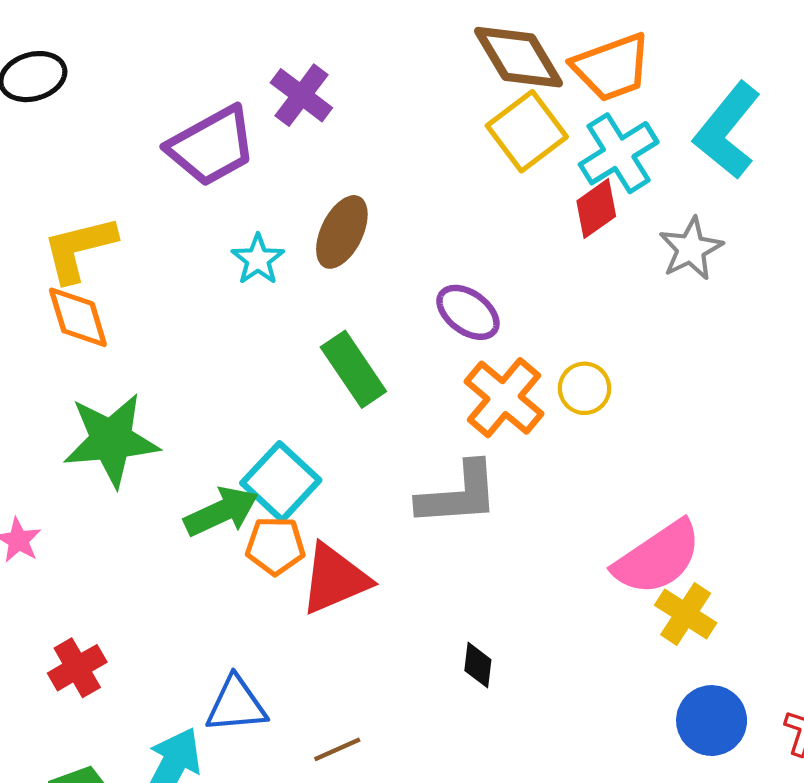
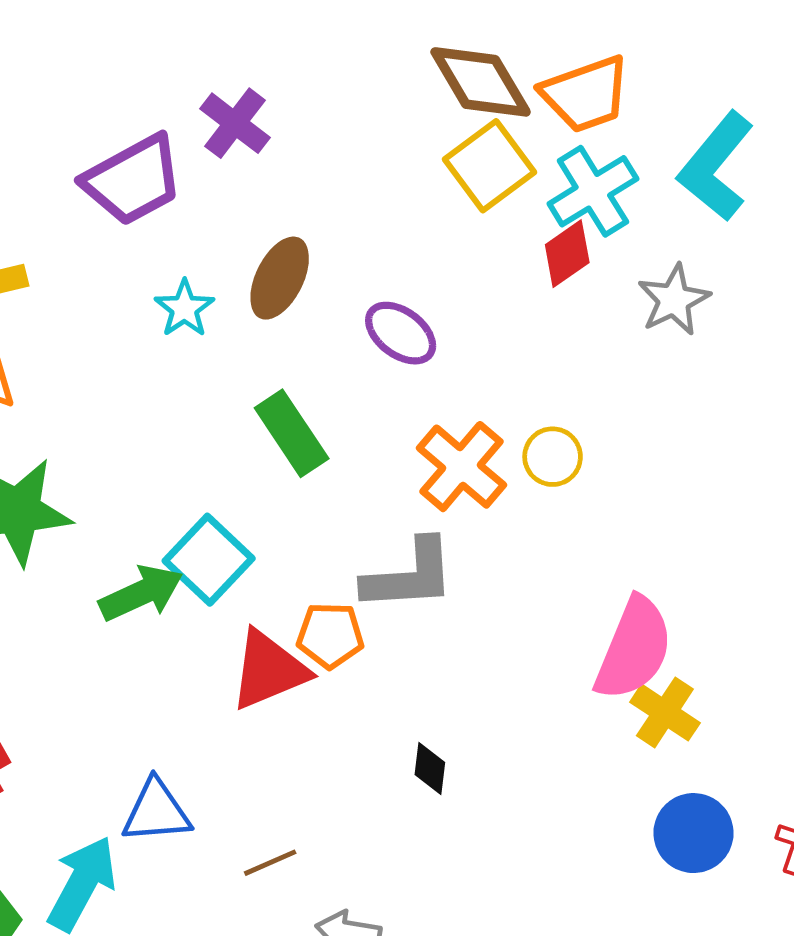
purple ellipse: (468, 312) -> (401, 333), moved
orange pentagon: (275, 546) -> (330, 635), moved
pink semicircle: (658, 558) -> (634, 649), turned -34

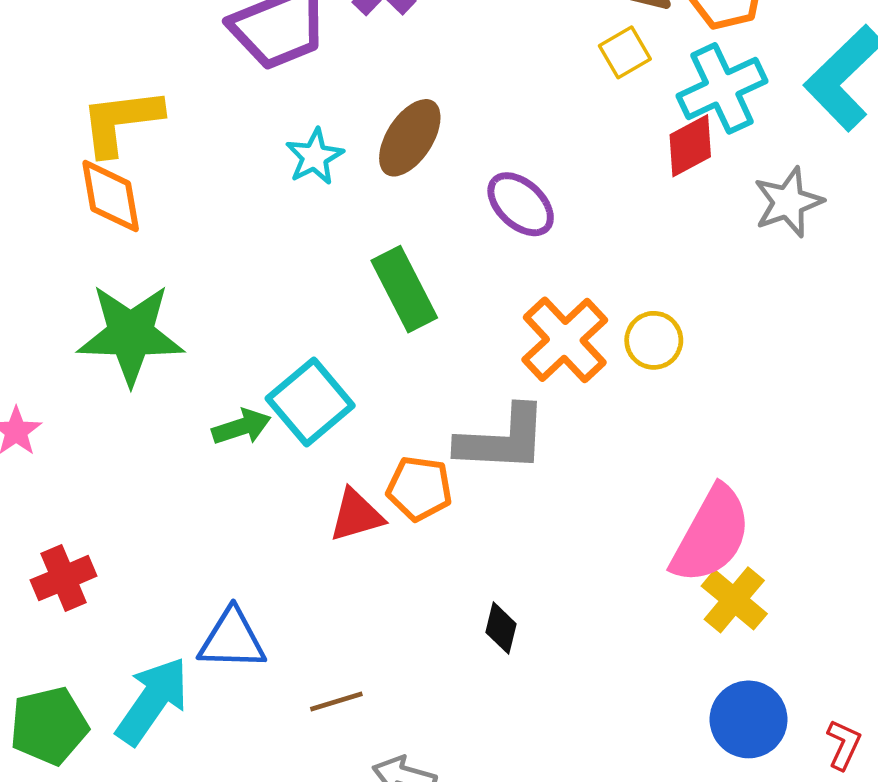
yellow square: (489, 166) -> (625, 52), size x0.6
green arrow: (141, 593) -> (241, 427), size x0.7
red triangle: (269, 670) -> (356, 515), size x0.7

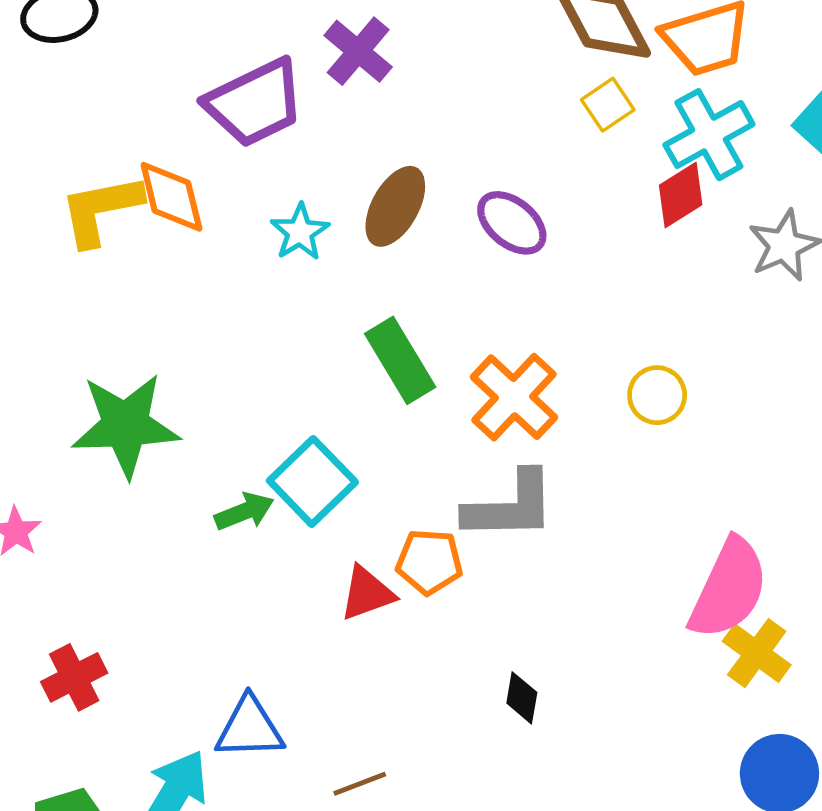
orange diamond: (111, 196) -> (171, 197), moved
purple ellipse: (521, 204) -> (512, 223), moved
orange cross: (565, 340) -> (514, 397), moved

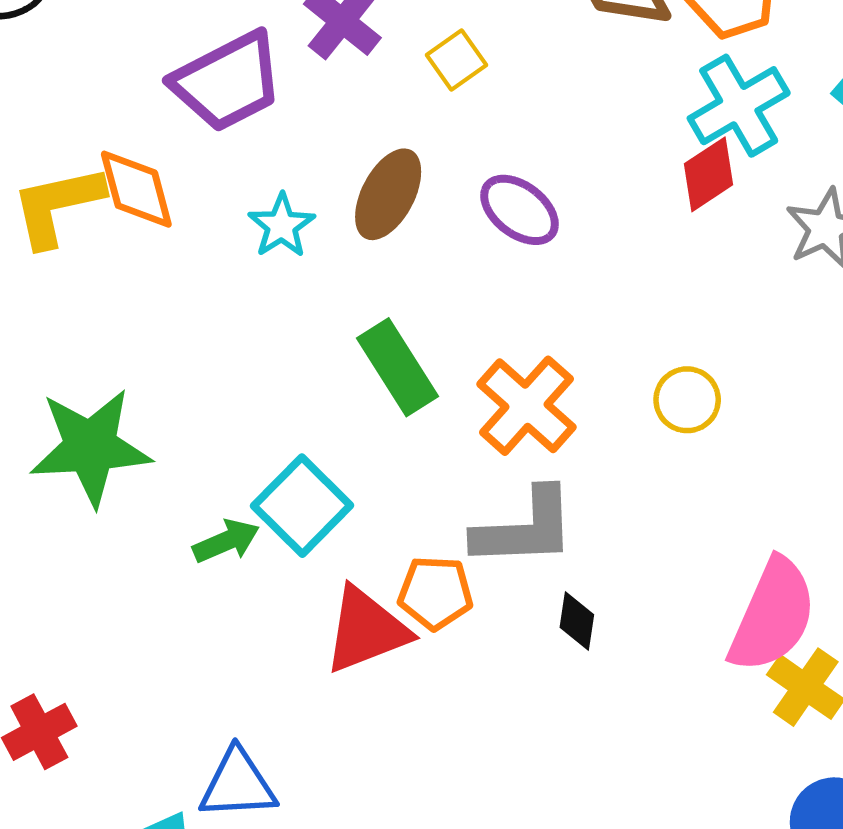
yellow square: (608, 105) -> (456, 60), moved
red triangle: (367, 593) -> (366, 630), size x1.4
black diamond: (522, 698) -> (577, 621), moved

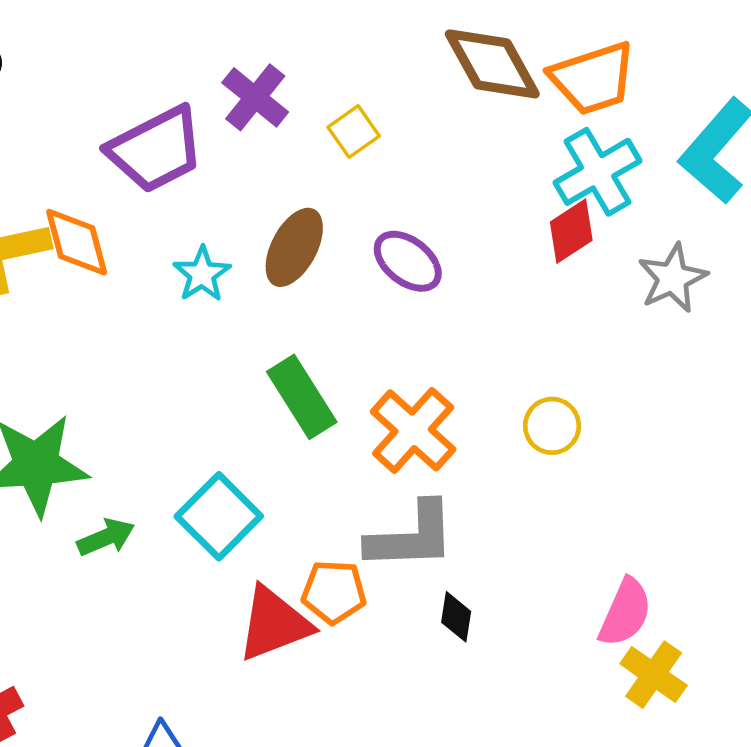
green arrow: (226, 541) -> (106, 537), moved
pink semicircle: (773, 615) -> (625, 613), size x0.7

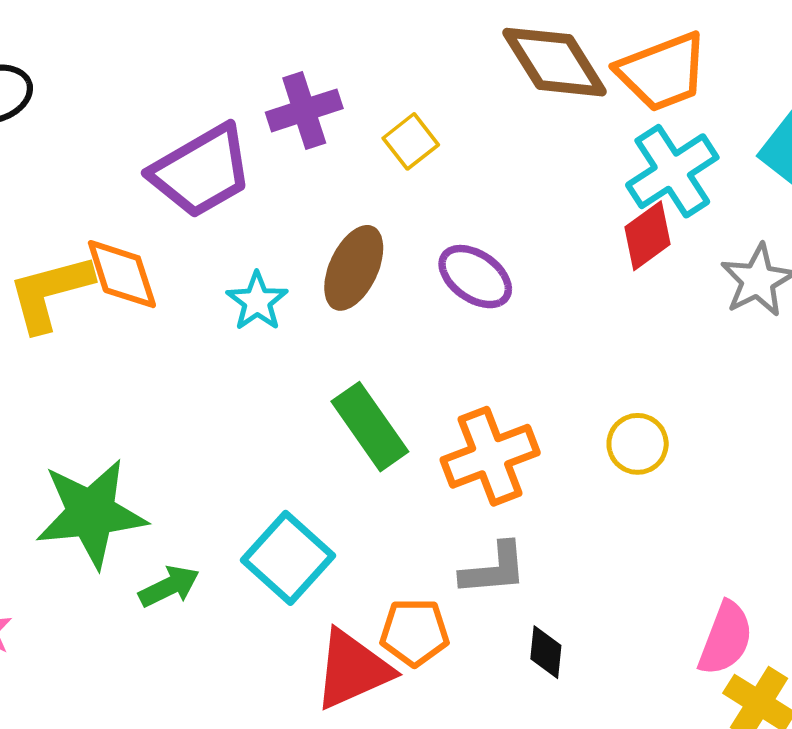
purple cross: (255, 97) -> (304, 110), turned 36
orange cross: (413, 430) -> (490, 456), turned 30
gray L-shape: (411, 536) -> (494, 569), size x0.7

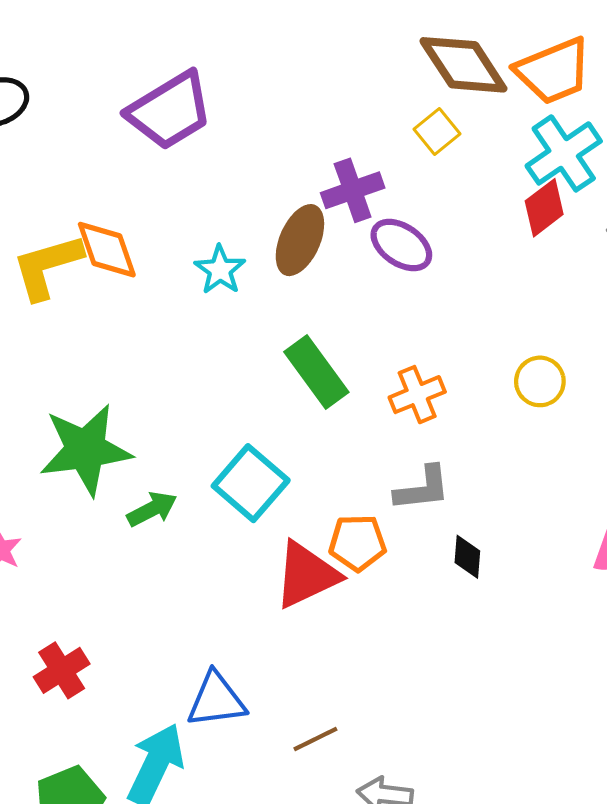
purple cross: (304, 110) -> (353, 190), moved
yellow square: (411, 141) -> (437, 132), moved
purple trapezoid: (201, 171) -> (170, 111), moved
orange cross: (490, 456) -> (417, 395), size x0.7

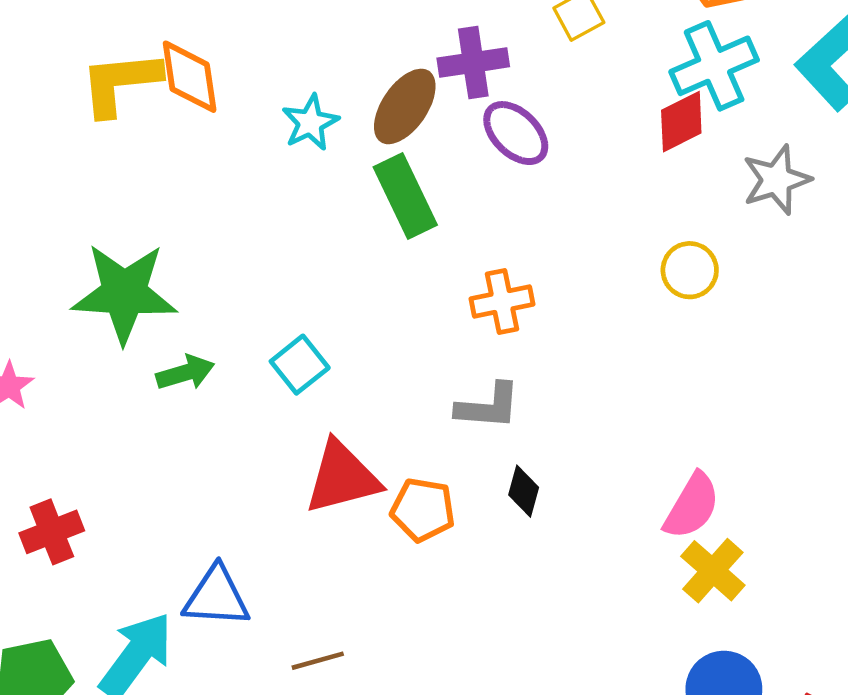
green rectangle: (316, 372) -> (405, 196), moved
yellow circle: (540, 381) -> (690, 270), moved
cyan square: (251, 483) -> (300, 365), size x0.7
orange pentagon: (357, 543) -> (423, 510), moved

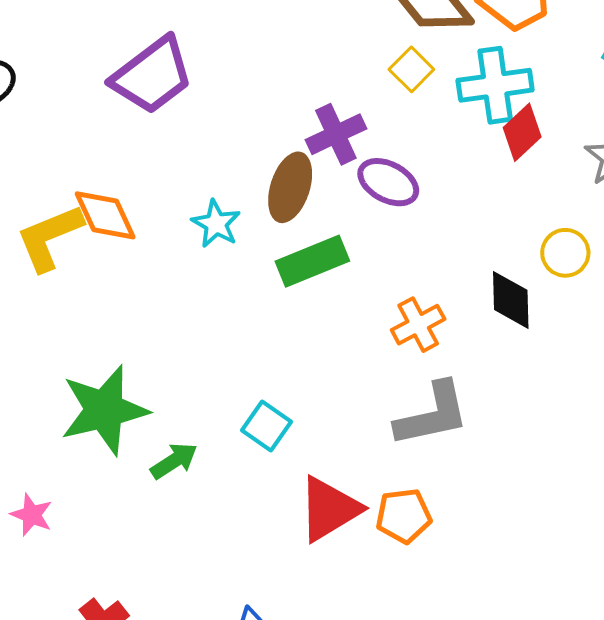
cyan cross: (714, 66) -> (495, 85), moved, turned 32
green rectangle: (405, 196) -> (312, 261), turned -70
gray L-shape: (488, 406) -> (432, 414), size x1.4
black diamond: (524, 491) -> (511, 300), moved, size x1.4

